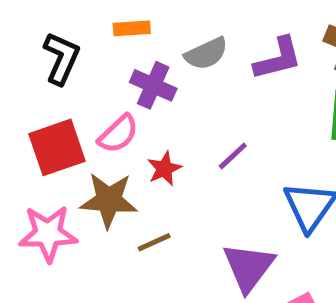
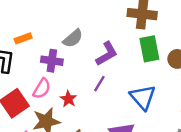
orange rectangle: (132, 28) -> (23, 38), moved
purple L-shape: (278, 59) -> (107, 54), moved

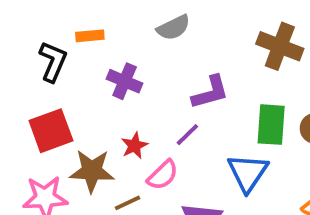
gray semicircle: (73, 38) -> (173, 28), moved
green rectangle: (149, 49) -> (271, 125), moved
pink semicircle: (42, 89) -> (163, 175), moved

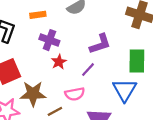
orange rectangle: (90, 36) -> (38, 15), moved
red star: (134, 146) -> (59, 62), moved
pink semicircle: (163, 175) -> (75, 94), turned 36

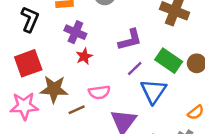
green rectangle: (137, 61) -> (169, 61), turned -60
purple line: (88, 70) -> (135, 69), moved

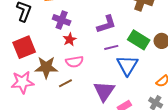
purple line: (135, 69) -> (111, 47), turned 32
pink semicircle: (99, 92) -> (75, 62), moved

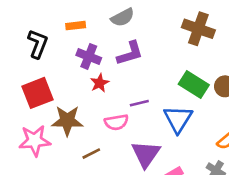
purple L-shape: (106, 24) -> (130, 53), moved
purple line: (111, 47) -> (139, 103), moved
pink semicircle: (75, 62) -> (116, 122), moved
brown line: (65, 83) -> (91, 154), moved

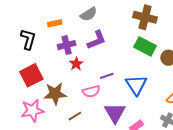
purple cross: (89, 56) -> (67, 45), turned -30
green rectangle: (194, 84) -> (145, 46), moved

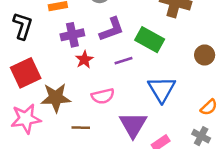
green rectangle: (145, 46) -> (150, 40), moved
purple line: (107, 76) -> (124, 61), moved
brown line: (75, 116) -> (81, 128), turned 32

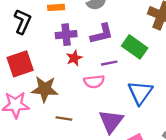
pink semicircle: (103, 96) -> (94, 82), moved

